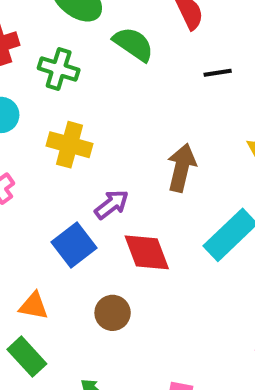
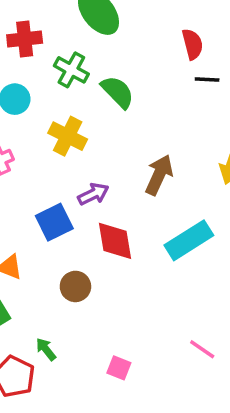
green semicircle: (133, 44) -> (118, 92), moved
black line: (218, 73) -> (207, 79), moved

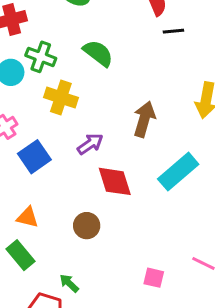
green cross: (71, 70) -> (41, 57), moved
blue square: (54, 222) -> (34, 157), moved
pink square: (119, 368) -> (154, 278), moved

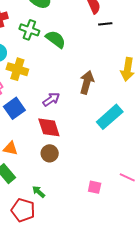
green cross: (41, 57) -> (29, 30), moved
yellow cross: (61, 97) -> (17, 69), moved
red diamond: (115, 181) -> (49, 127), moved

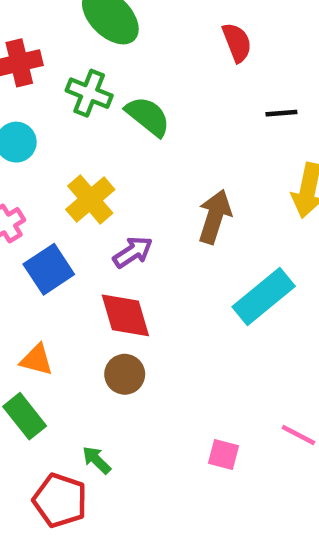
black line: (105, 24) -> (281, 113), moved
yellow cross: (17, 69) -> (90, 200), moved, turned 30

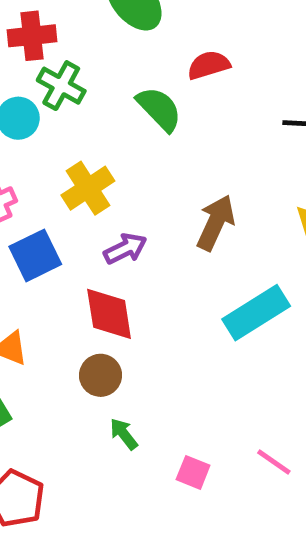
red semicircle: (237, 42) -> (209, 65), moved, turned -93
green cross: (89, 93) -> (61, 86), moved
green arrow: (97, 460) -> (124, 434), moved

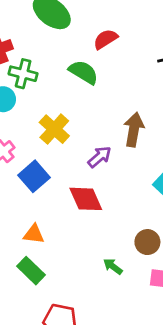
purple arrow: (125, 249) -> (100, 157), moved
brown circle: (101, 375) -> (147, 242), moved

